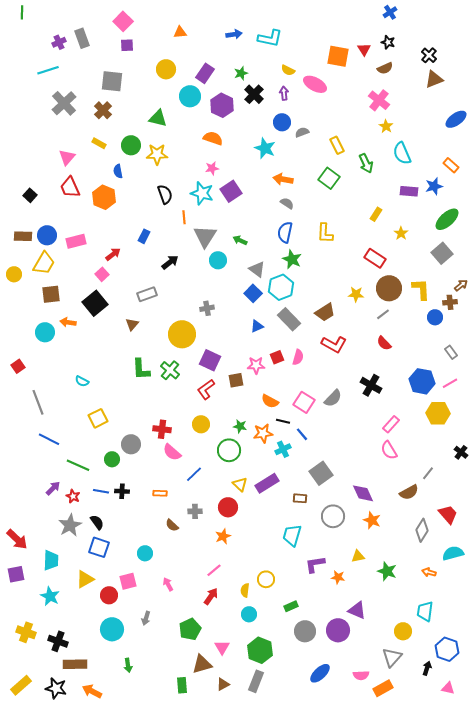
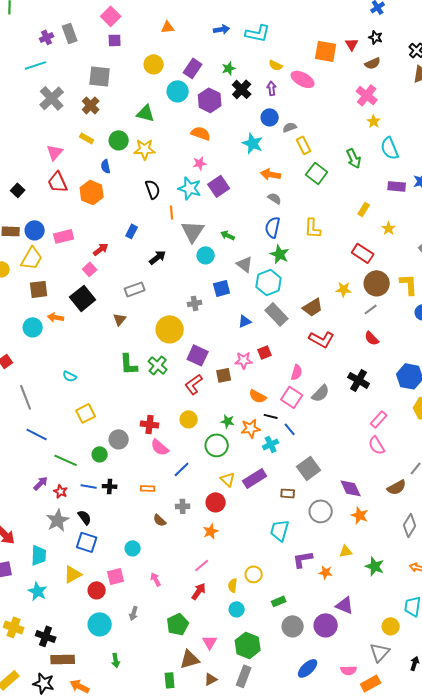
yellow rectangle: (337, 145) -> (304, 145), moved
blue square: (253, 293) -> (222, 288), moved, turned 30
pink semicircle: (298, 357) -> (297, 372), moved

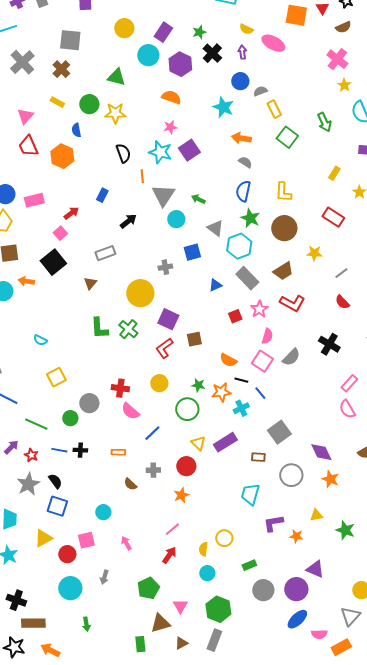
brown circle: (377, 283) -> (284, 228), moved
pink star: (244, 360) -> (259, 309), moved, turned -30
blue ellipse: (308, 668) -> (297, 619), moved

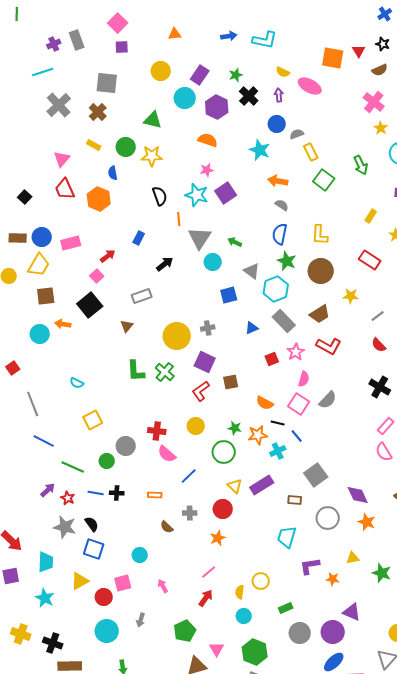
gray cross: (165, 267) -> (208, 328), moved
black cross: (329, 344) -> (380, 387), moved
gray star: (28, 484) -> (65, 527), turned -30

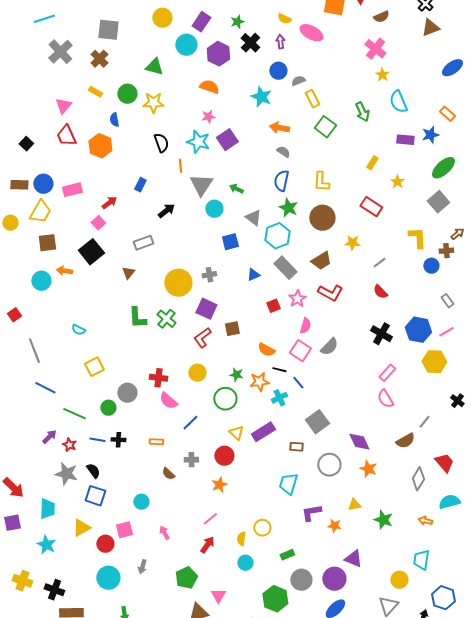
green hexagon: (255, 652) -> (275, 599), moved

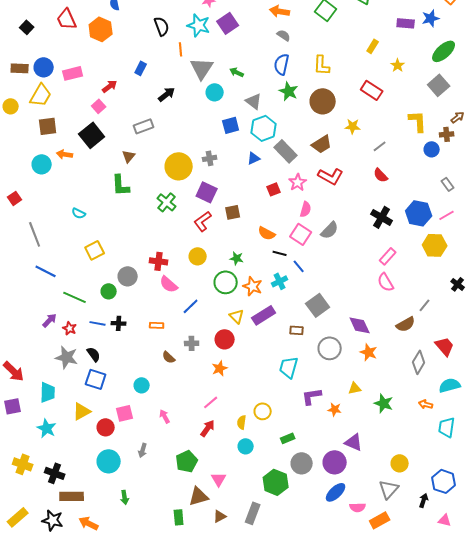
cyan hexagon: (277, 236) -> (264, 128), moved
green L-shape: (137, 318) -> (121, 185), moved
orange star: (259, 382) -> (253, 286), moved, turned 30
cyan trapezoid: (421, 560) -> (447, 427), moved

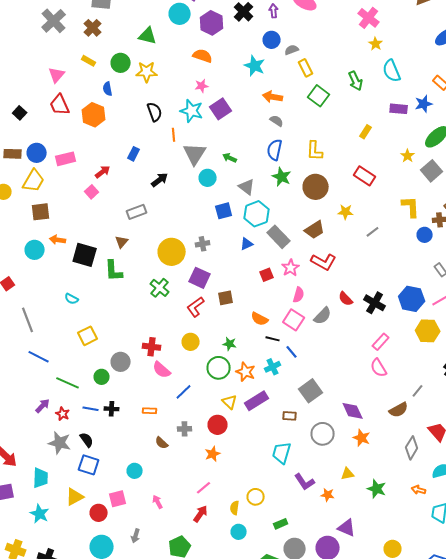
yellow star: (398, 65) -> (408, 156), moved
black square: (92, 135) -> (85, 255), moved, turned -35
red semicircle: (381, 175) -> (346, 299), moved
purple L-shape: (312, 396) -> (305, 482), turned -115

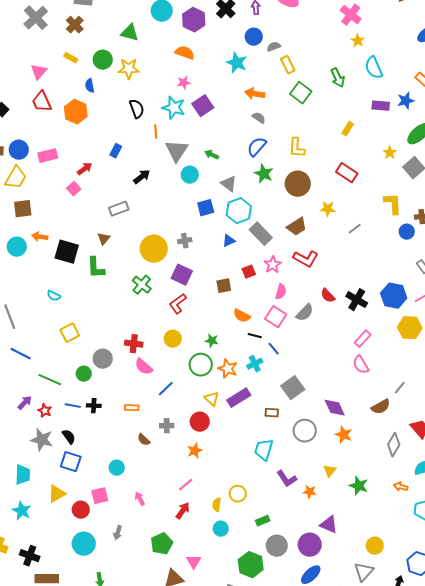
blue semicircle: (275, 150) -> (257, 147), turned 30
brown square: (226, 298) -> (224, 286), moved
yellow triangle: (348, 474) -> (330, 471), turned -40

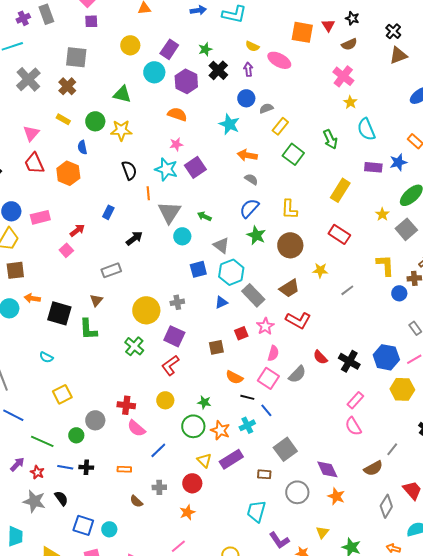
yellow rectangle: (288, 65) -> (280, 126), turned 66
yellow rectangle: (348, 129) -> (340, 190), size x1.6
blue square: (71, 462) -> (83, 525), moved

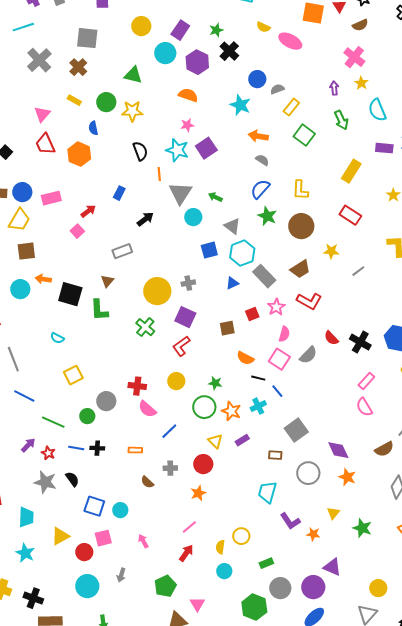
purple arrow: (248, 69) -> (334, 88), moved
purple rectangle: (231, 459) -> (242, 440), size x0.6

